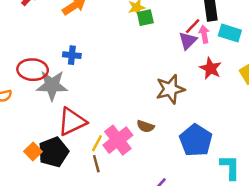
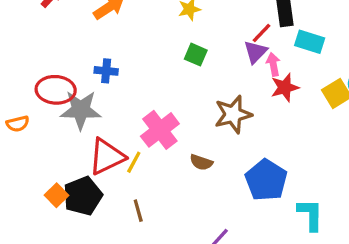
green square: (145, 18) -> (196, 55), moved, turned 36
pink arrow: (204, 34) -> (273, 64), moved
red star: (210, 68) -> (285, 87), turned 30
pink cross: (118, 140) -> (160, 130), moved
yellow line: (97, 143) -> (134, 162), moved

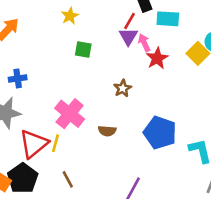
brown star: (233, 114) -> (123, 88), size x0.6

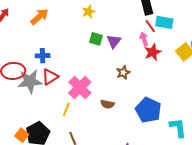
red line: (129, 21) -> (150, 26), moved, turned -72
purple triangle: (128, 36) -> (114, 41), moved
red triangle: (34, 144) -> (50, 77), moved, size x0.7

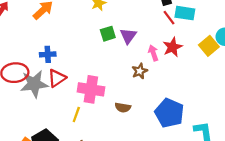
green square: (96, 39) -> (108, 34), turned -32
pink arrow: (144, 39) -> (153, 53), moved
pink cross: (80, 87) -> (91, 89), turned -35

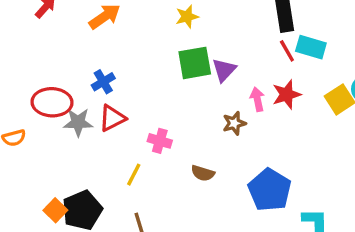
green square: (108, 34) -> (195, 63), size x1.5
blue cross: (48, 54) -> (103, 82), turned -35
gray star: (34, 84) -> (78, 122), size x0.7
pink cross: (91, 89) -> (160, 141), size x0.6

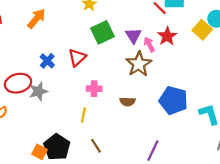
purple triangle: (224, 70) -> (133, 36), moved
red triangle: (112, 118) -> (77, 57), moved
brown star: (234, 123) -> (139, 64), size x1.6

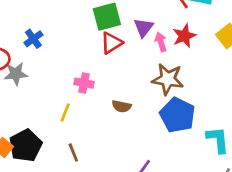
red triangle: (77, 57) -> (111, 43), moved
brown star: (139, 64) -> (168, 79), moved, turned 30

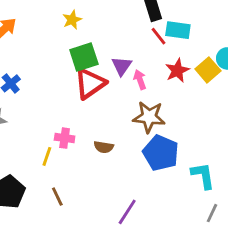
red star: (184, 36) -> (177, 71), moved
red triangle: (111, 43) -> (90, 83), size x1.4
pink cross: (84, 83) -> (65, 138), moved

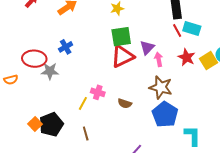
red star: (177, 71) -> (187, 57), turned -30

